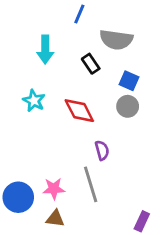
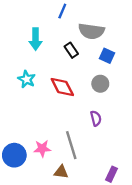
blue square: (129, 81) -> (107, 56), moved
purple semicircle: (102, 150) -> (96, 118), moved
brown triangle: (55, 219) -> (61, 172), moved

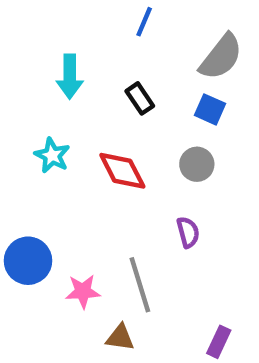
blue line: (62, 11) -> (144, 22), moved
gray semicircle: (91, 31) -> (221, 57), moved, turned -60
blue circle: (14, 155) -> (28, 261), moved

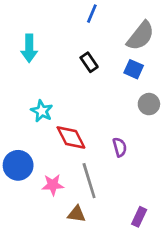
cyan arrow: (70, 77) -> (29, 48), moved
cyan star: (52, 155) -> (42, 111), moved
gray circle: (197, 164) -> (149, 104), moved
red diamond: (122, 171) -> (71, 137), moved

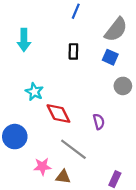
black rectangle: (89, 62) -> (73, 51), turned 35
gray line: (89, 181) -> (73, 149), turned -36
pink star: (53, 185) -> (42, 166), moved

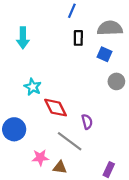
gray semicircle: (116, 30) -> (110, 28), turned -130
black rectangle: (73, 51) -> (78, 38), moved
purple semicircle: (99, 122) -> (87, 122), moved

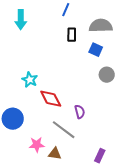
cyan arrow: (23, 38) -> (21, 20), moved

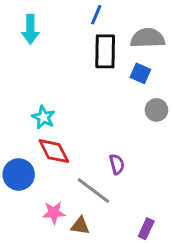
black rectangle: (72, 35) -> (105, 51), size x1.6
red diamond: (51, 99) -> (54, 151), moved

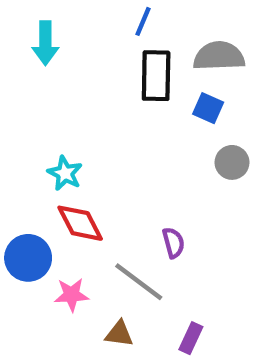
pink star: (54, 213) -> (71, 295), moved
purple rectangle: (146, 229) -> (191, 338), moved

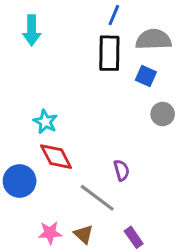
blue line: (143, 21) -> (114, 15), moved
pink star: (71, 295) -> (50, 233), moved
brown triangle: (119, 334) -> (83, 234), turned 35
purple rectangle: (191, 338) -> (134, 237), turned -60

